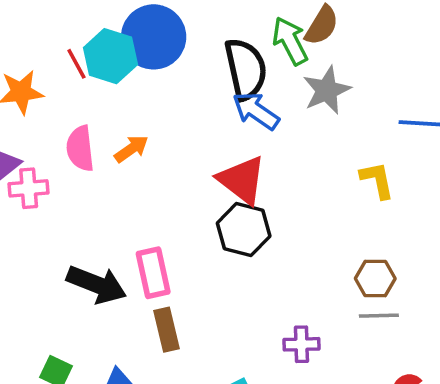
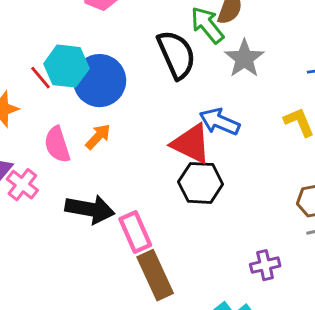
blue circle: (154, 37) -> (100, 81), moved
blue arrow: (256, 111) -> (220, 122), moved
pink cross: (29, 188) -> (22, 185), turned -36
black arrow: (96, 284) -> (90, 209), moved
brown rectangle: (167, 330) -> (155, 275), size x1.4

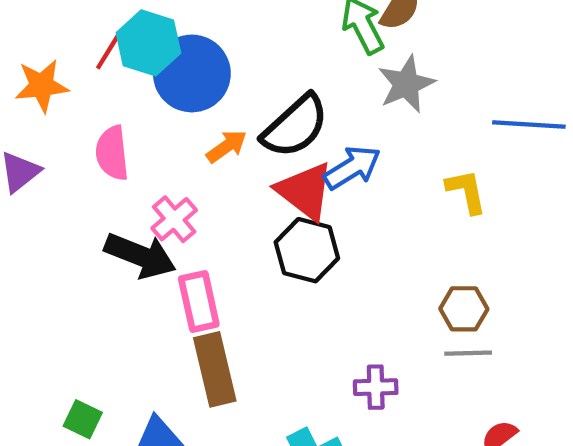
black semicircle: (176, 55) -> (295, 126), moved, turned 60
red line: (41, 78) -> (108, 52), turned 60
blue arrow: (220, 122) -> (352, 168), turned 114
orange arrow: (98, 137) -> (227, 146), moved
pink cross: (22, 185) -> (174, 219), moved

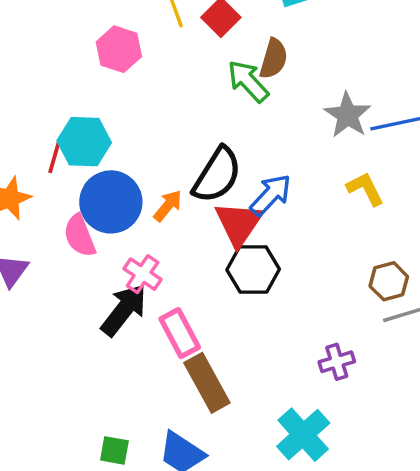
blue circle: (192, 73) -> (111, 202), moved
gray star: (406, 84) -> (348, 115), moved
red triangle: (305, 191) -> (239, 224), turned 42
black arrow: (140, 256) -> (124, 310), turned -58

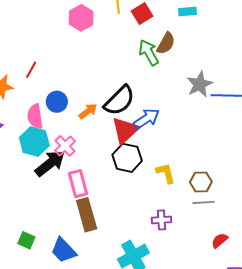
cyan hexagon: (84, 142) -> (34, 142), moved
yellow L-shape: (365, 189) -> (166, 173), moved
blue circle: (111, 202) -> (57, 102), size x0.6

